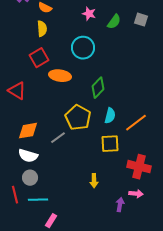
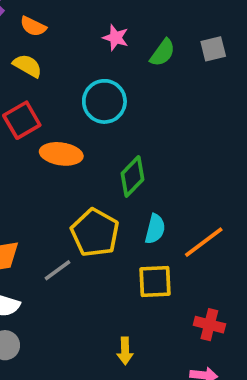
gray square: (141, 20) -> (213, 49), turned -32
yellow semicircle: (42, 29) -> (27, 66), turned -56
red cross: (139, 167) -> (209, 325), size x0.7

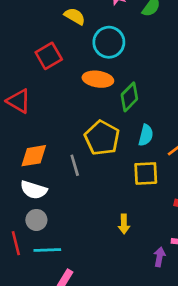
yellow semicircle: (27, 66) -> (75, 16), moved
orange ellipse: (61, 154) -> (98, 79), moved
gray line: (57, 270) -> (75, 165), turned -70

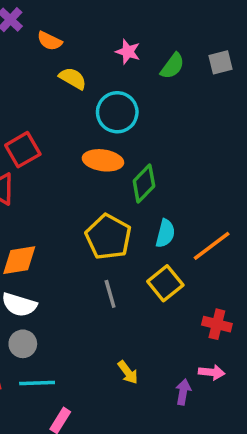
red square: (49, 56) -> (23, 150), moved
gray line: (75, 165) -> (110, 294), moved
yellow square: (146, 173) -> (165, 283), turned -36
yellow arrow: (124, 224) -> (128, 372), moved, turned -36

